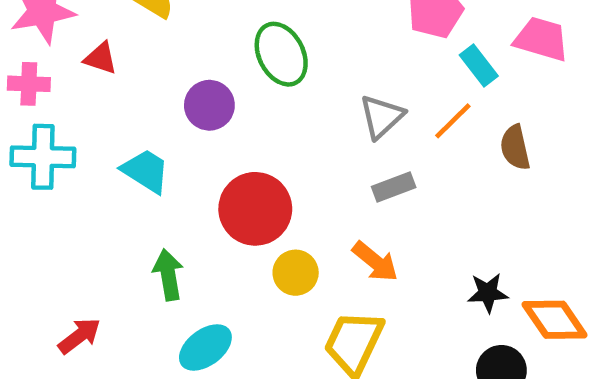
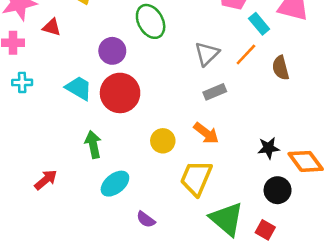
cyan cross: (43, 157) -> (22, 82), size x0.6
red circle: (255, 209) -> (120, 93), moved

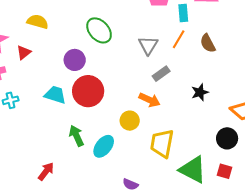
cyan rectangle: (259, 24) -> (183, 13), turned 48
red triangle: (52, 27) -> (24, 52), turned -42
orange arrow: (206, 133) -> (149, 100), moved
black star: (269, 148) -> (200, 92), moved
cyan ellipse: (115, 184) -> (104, 146), moved

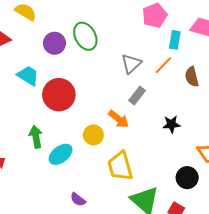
purple circle: (75, 60) -> (54, 43), moved
gray rectangle: (161, 74) -> (137, 96), turned -30
cyan trapezoid: (55, 95) -> (28, 76), moved
yellow trapezoid: (162, 143) -> (120, 166), turned -40

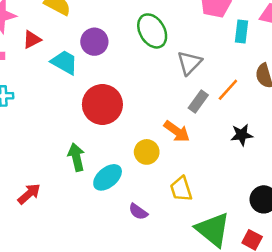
green ellipse: (85, 36) -> (152, 31), moved
orange line: (163, 65) -> (228, 90), moved
cyan trapezoid: (28, 76) -> (64, 62), moved
yellow trapezoid: (120, 166) -> (181, 189), size x0.7
purple semicircle: (78, 199) -> (138, 212), moved

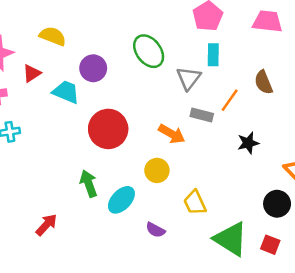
cyan rectangle: (241, 31) -> (213, 55), moved
gray rectangle: (198, 101) -> (202, 115), turned 75
orange arrow: (177, 131) -> (172, 134), moved

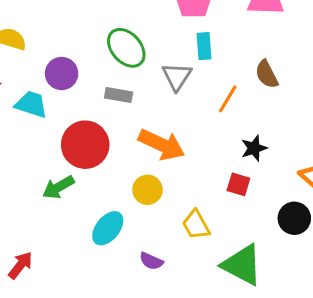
gray rectangle: (202, 115) -> (119, 95), moved
orange arrow: (172, 134) -> (162, 145), size x1.4
green arrow: (89, 184) -> (58, 187), moved, turned -96
red square: (270, 245) -> (238, 184), moved

